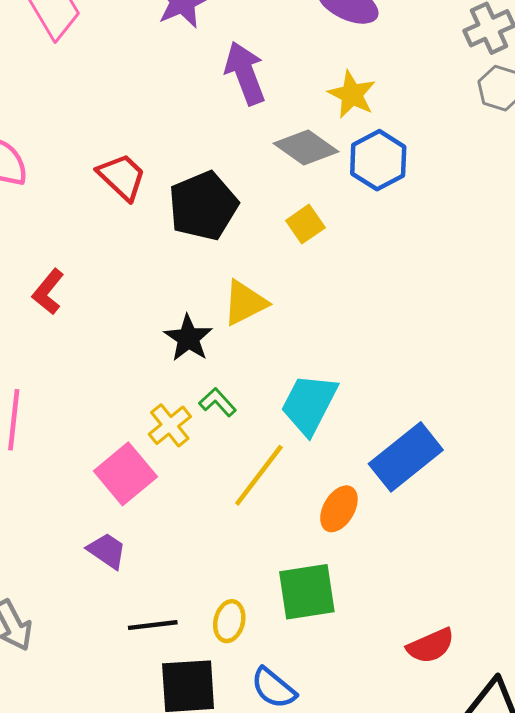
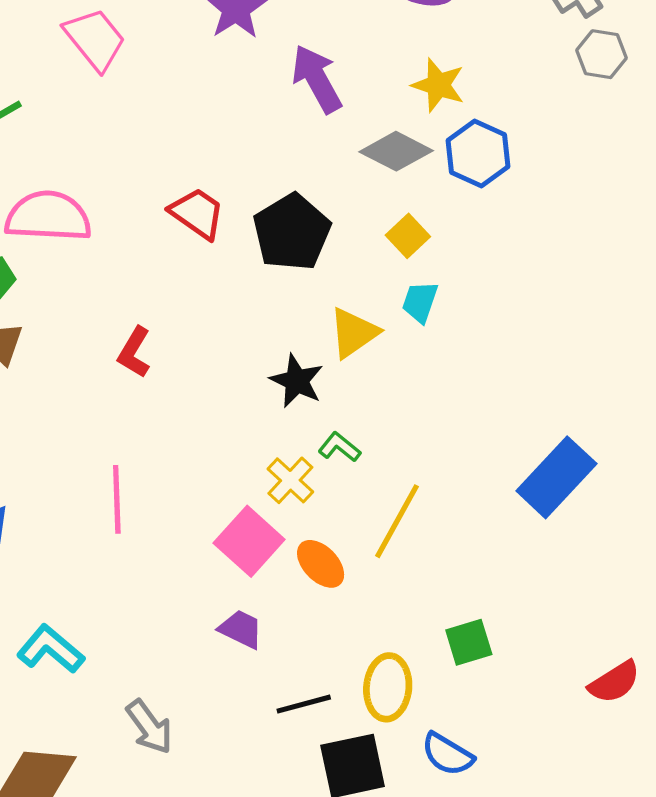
cyan trapezoid: (309, 404) -> (420, 302), moved, size x0.6
orange ellipse: (339, 509) -> (321, 564), moved, turned -66
green square: (307, 592) -> (469, 642), size x0.7
yellow ellipse: (229, 621) -> (388, 687), size x1.4

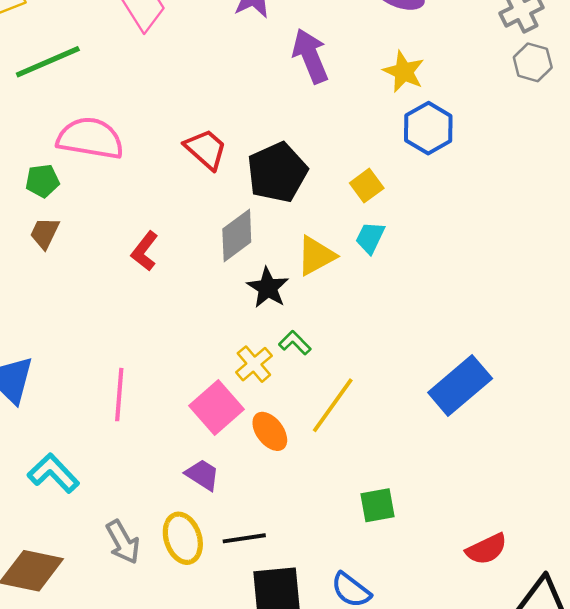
gray diamond: (396, 151) -> (237, 235), moved, turned -70
pink line: (117, 499) -> (119, 395), moved
yellow ellipse: (388, 687) -> (183, 538), moved, turned -30

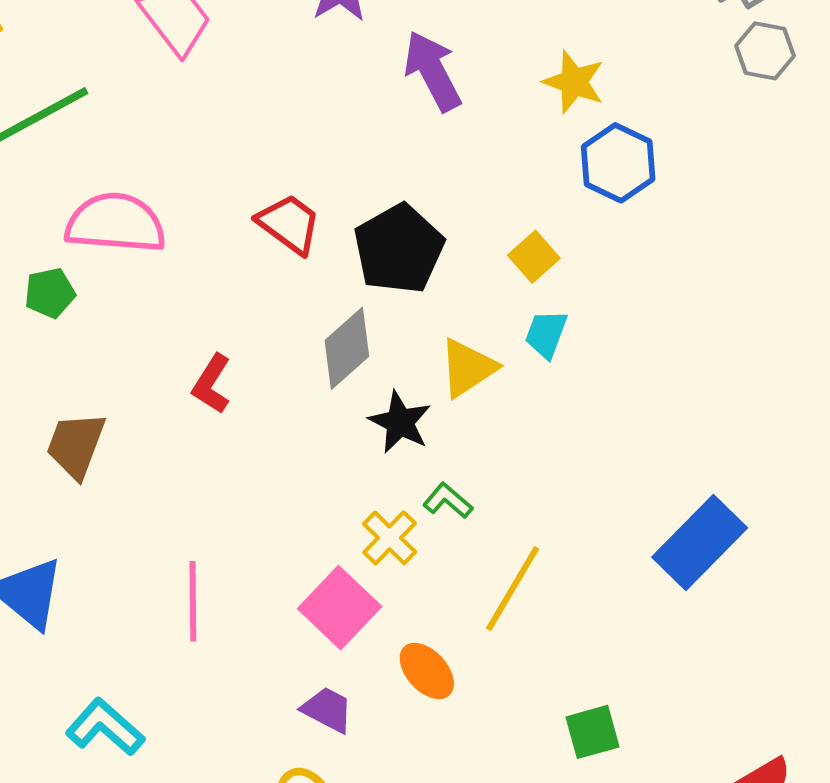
brown trapezoid: (45, 233) -> (76, 445), moved, size x1.4
orange ellipse: (270, 431) -> (427, 671), moved

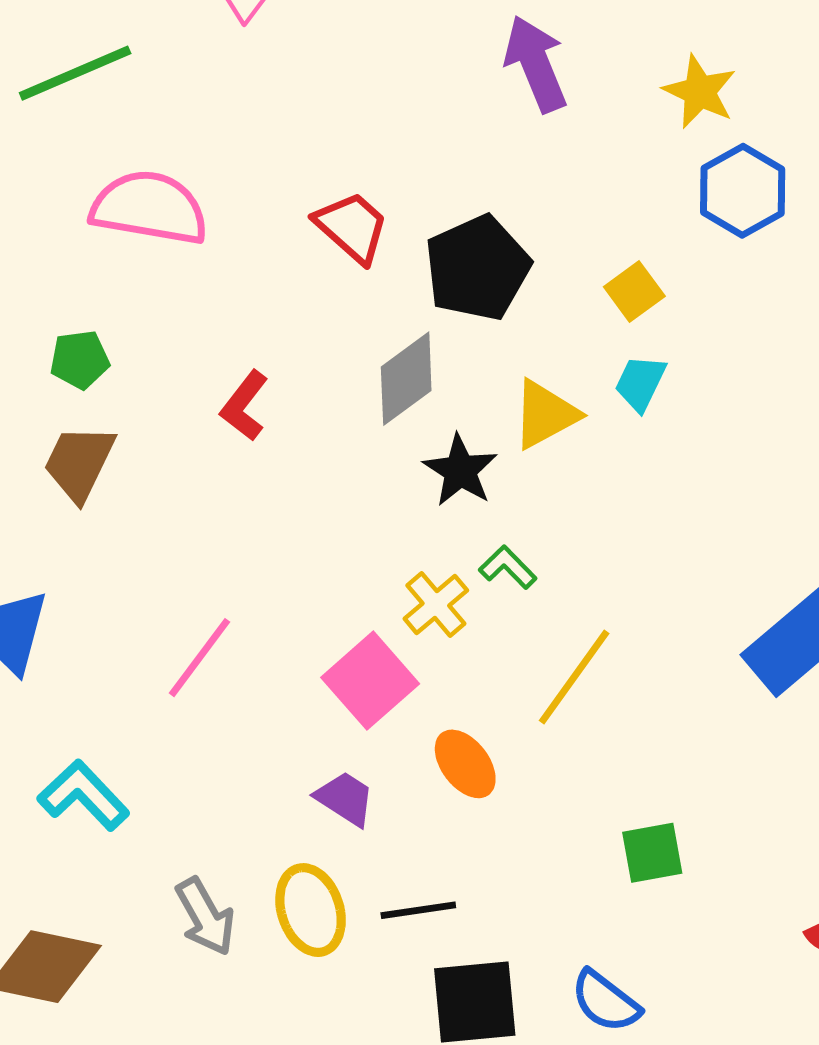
green pentagon: (50, 293) -> (80, 360), moved
pink line: (193, 601) -> (199, 658), turned 32

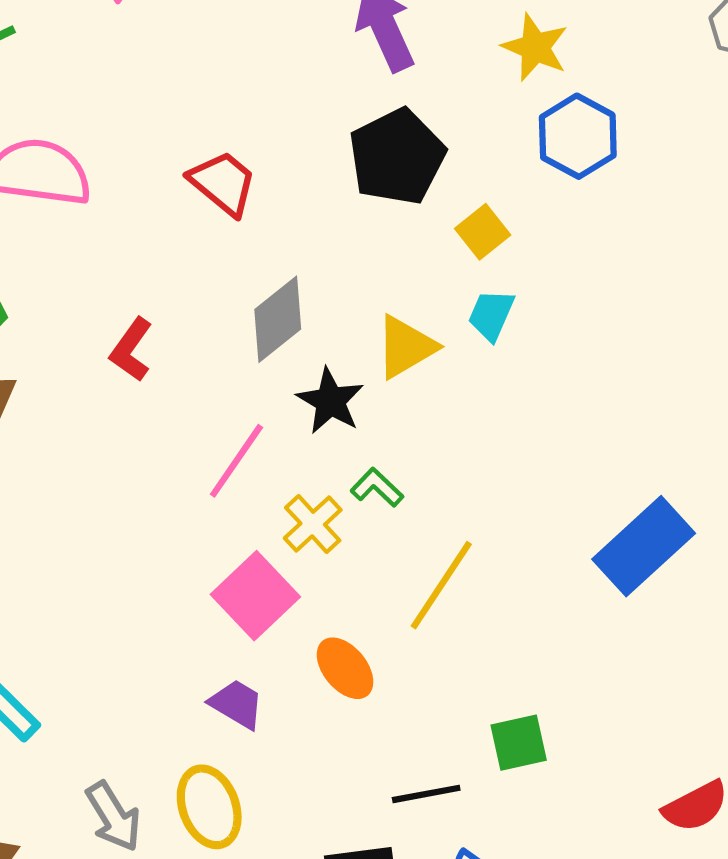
black pentagon: (477, 268) -> (397, 157), moved
pink line: (199, 658) -> (236, 461), moved
black line: (418, 910) -> (426, 794), moved

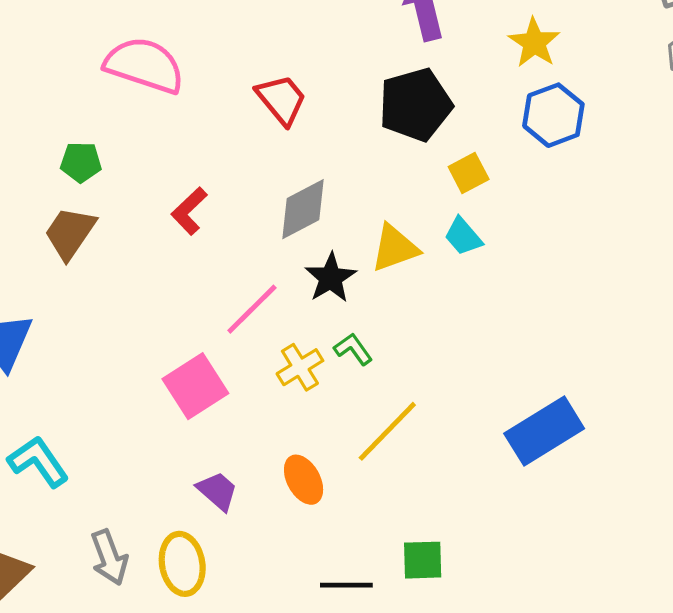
cyan trapezoid: (491, 315) -> (463, 236), turned -75
pink square: (255, 596) -> (195, 386), moved

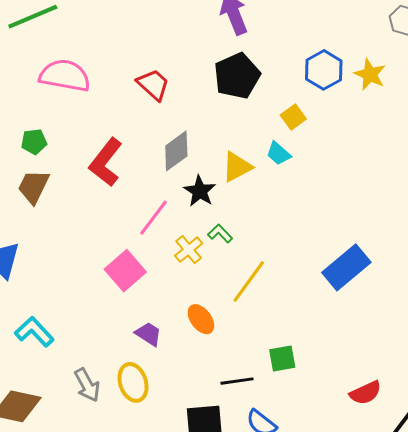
yellow star: (534, 43) -> (370, 74), moved
yellow square: (469, 173) -> (293, 117), moved
red L-shape: (189, 211) -> (106, 162), size x1.6

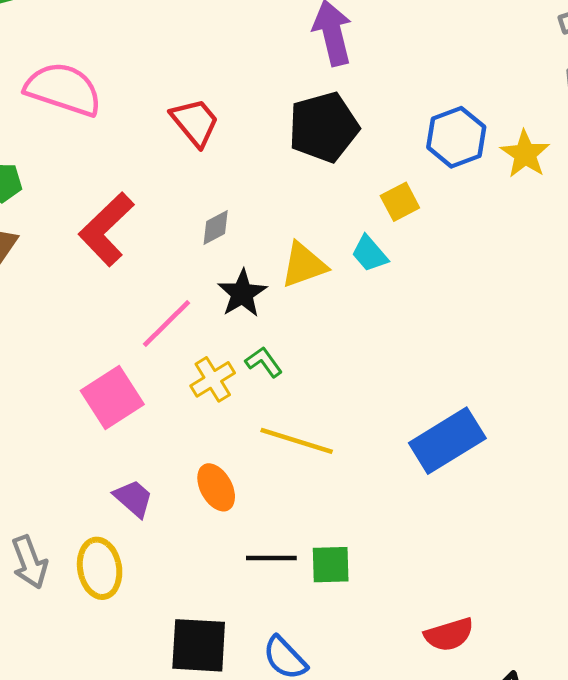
gray diamond: (176, 151) -> (216, 227), size x0.6
yellow line: (249, 282) -> (297, 441), turned 63
black line: (237, 381) -> (271, 558), moved

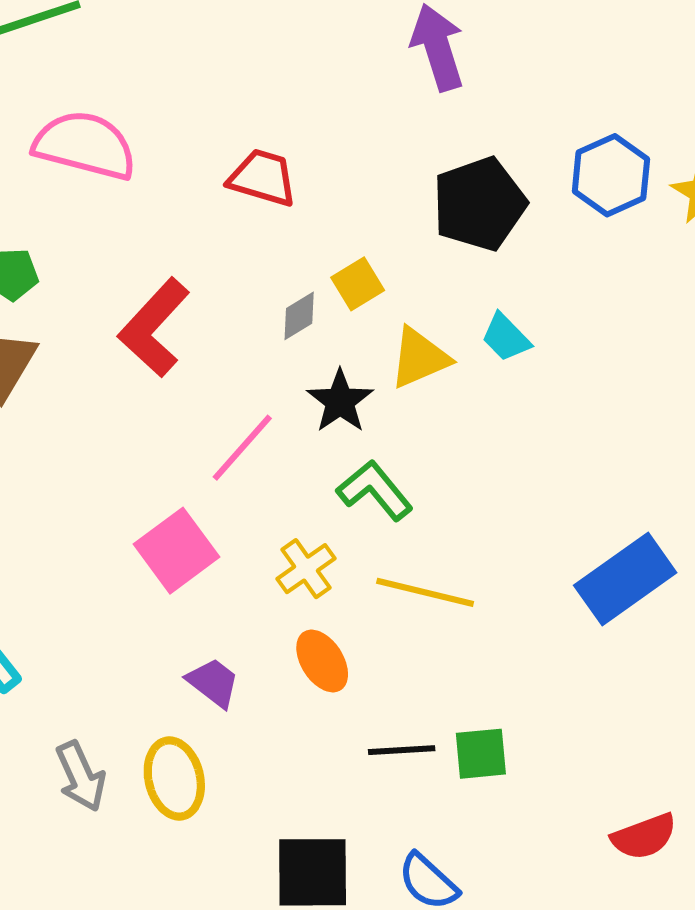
red trapezoid: (195, 122) -> (263, 178), turned -30
black pentagon: (324, 127) -> (479, 204), moved
yellow square: (400, 202) -> (358, 284), moved
green L-shape: (264, 362) -> (375, 490), size x1.5
yellow cross: (213, 379) -> (306, 569), moved

